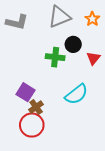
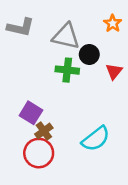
gray triangle: (59, 17) -> (66, 36), moved, turned 35
cyan semicircle: (76, 94) -> (96, 139), moved

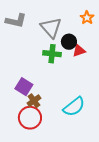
gray triangle: (66, 36) -> (51, 28), turned 35
red triangle: (114, 71) -> (79, 51), moved, turned 32

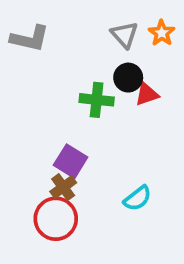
gray triangle: (51, 28) -> (124, 35), moved, size x0.7
purple square: (24, 87) -> (71, 161), moved
cyan semicircle: (74, 107) -> (137, 198), size x0.7

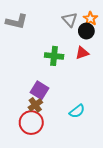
black circle: (128, 78) -> (86, 31), moved

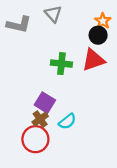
gray triangle: (70, 20) -> (53, 14), moved
red triangle: (82, 53) -> (93, 60), size x1.5
cyan semicircle: (77, 111) -> (67, 121), moved

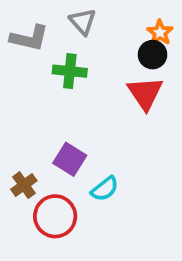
red triangle: (93, 60) -> (145, 93), turned -45
green cross: (61, 64) -> (70, 71), moved
brown cross: (40, 119) -> (24, 185), moved

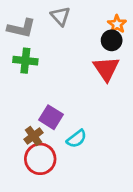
green cross: (70, 71) -> (25, 61), moved
brown cross: (24, 185) -> (33, 136), moved

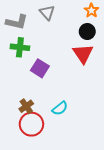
orange star: (117, 24) -> (91, 10), moved
purple square: (51, 117) -> (40, 68), moved

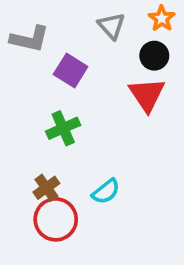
gray triangle: (47, 13) -> (111, 26), moved
green cross: (20, 47) -> (63, 128), moved, turned -30
purple square: (40, 68) -> (71, 71), moved

